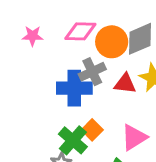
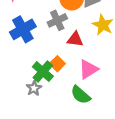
red triangle: (125, 84) -> (75, 39), moved
blue cross: (74, 88) -> (23, 29), moved, turned -30

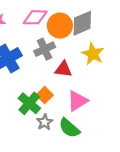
gray star: (34, 88) -> (45, 122), moved

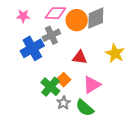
gray cross: (45, 49) -> (51, 35), moved
yellow star: (93, 54) -> (115, 53), moved

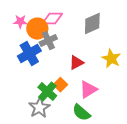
orange circle: (77, 20) -> (37, 29), moved
red triangle: (80, 57) -> (76, 63), turned -35
gray star: (64, 103) -> (39, 108), moved, size x1.5

